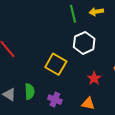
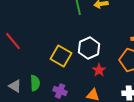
white hexagon: (84, 43) -> (89, 48), moved

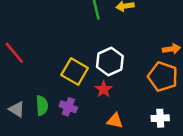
red star: (99, 70) -> (104, 89), moved
purple cross: (60, 91) -> (68, 107), moved

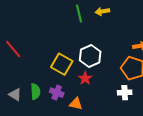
white cross: (160, 118) -> (125, 93), moved
orange triangle: (115, 121) -> (76, 104), moved

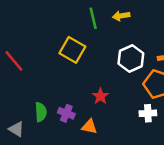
white hexagon: (90, 56) -> (131, 58), moved
yellow square: (62, 64) -> (72, 50), moved
gray triangle: (15, 95) -> (16, 129), moved

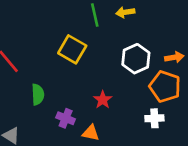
green semicircle: (41, 112) -> (38, 94), moved

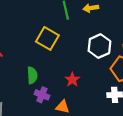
green semicircle: (38, 94) -> (32, 75), moved

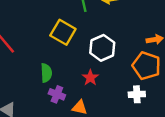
white hexagon: (99, 46) -> (102, 48), moved

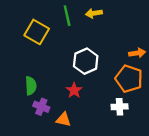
yellow square: (63, 32) -> (37, 32), moved

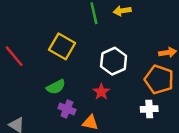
yellow square: (37, 32) -> (62, 46), moved
green semicircle: (31, 86) -> (56, 87), turned 66

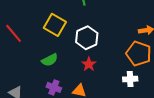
white hexagon: (114, 61) -> (87, 38), moved
purple cross: (67, 109) -> (54, 87), moved

